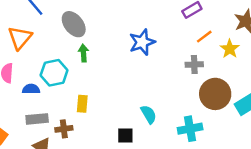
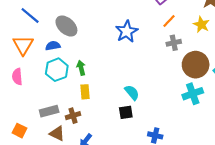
orange line: (204, 37) -> (169, 21), moved
green arrow: (83, 53) -> (81, 68), moved
blue semicircle: (31, 89) -> (53, 46), moved
cyan semicircle: (149, 114) -> (132, 93), moved
cyan cross: (190, 129) -> (193, 94), moved

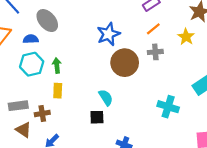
brown circle: (196, 65) -> (125, 63), moved
cyan cross: (193, 94) -> (168, 107), turned 30

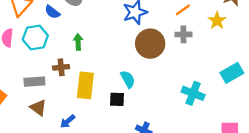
blue semicircle: (31, 39) -> (52, 12), turned -144
cyan hexagon: (32, 64) -> (35, 38), moved
yellow rectangle: (58, 91) -> (85, 85), moved, size x1.6
brown cross: (42, 113) -> (61, 67), moved

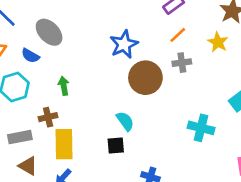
yellow rectangle: (85, 85) -> (64, 144), moved

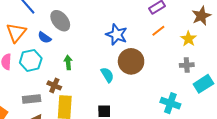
blue star: (124, 44) -> (117, 35), turned -30
gray cross: (182, 63) -> (187, 65), moved
brown cross: (48, 117) -> (54, 85), turned 32
cyan semicircle: (125, 121) -> (107, 75), moved

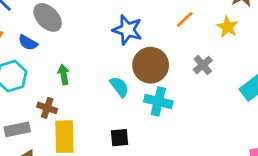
gray cross: (187, 65) -> (203, 65), moved, turned -32
cyan cross: (170, 103) -> (158, 101), moved

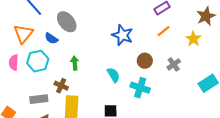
brown circle: (151, 65) -> (145, 61), moved, size x0.6

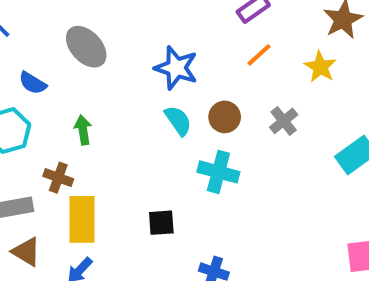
gray ellipse: (67, 22) -> (86, 47), moved
cyan semicircle: (113, 75) -> (178, 121), moved

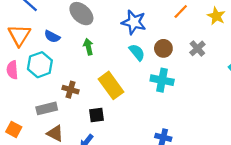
green arrow: (83, 130) -> (88, 47), moved
yellow rectangle: (82, 219) -> (111, 85), moved, turned -32
black square: (161, 223) -> (97, 115), moved

